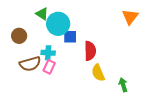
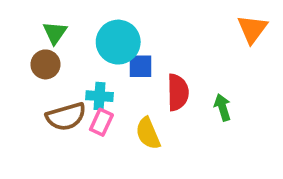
green triangle: (42, 14) -> (55, 33), moved, turned 32
yellow semicircle: (98, 73) -> (148, 133), moved
green arrow: (123, 85) -> (223, 107), moved

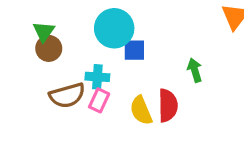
green triangle: (55, 33) -> (44, 32), moved
red semicircle: (178, 92) -> (168, 105), moved
green arrow: (223, 107) -> (195, 70), moved

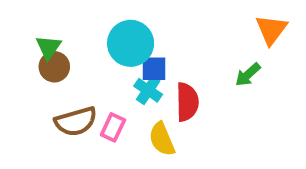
green arrow: (195, 70) -> (248, 75), moved, turned -115
cyan cross: (97, 77) -> (148, 90), moved, turned 30
red semicircle: (168, 105) -> (187, 102), moved

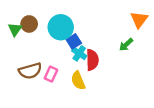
brown circle: (54, 67) -> (29, 24), moved
blue square: (154, 69) -> (74, 41), turned -32
cyan cross: (148, 90) -> (79, 53), moved

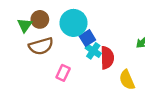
brown semicircle: (30, 71) -> (41, 46), moved
yellow semicircle: (78, 81) -> (127, 80), moved

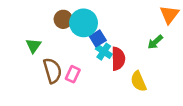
brown circle: (40, 19) -> (63, 19), moved
green triangle: (25, 25) -> (33, 46), moved
brown semicircle: (41, 46) -> (53, 71), moved, turned -90

